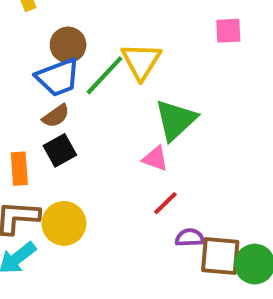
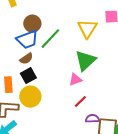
yellow triangle: (141, 61) -> (87, 29), moved
pink triangle: (155, 159) -> (75, 80), turned -40
yellow circle: (64, 223) -> (30, 97), moved

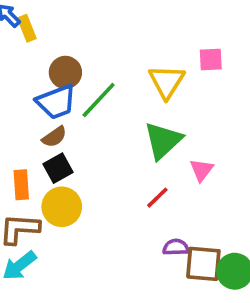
pink triangle: (75, 80) -> (202, 170), moved, turned -32
red line: (80, 102) -> (157, 198), moved

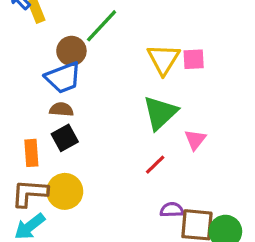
pink square: (211, 60) -> (194, 59), moved
green line: (99, 100) -> (102, 26), moved
brown semicircle: (54, 137) -> (61, 109), turned -140
yellow circle: (62, 207) -> (65, 191), moved

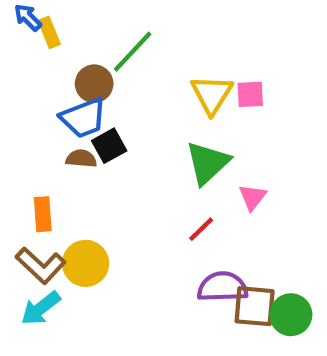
black square: (65, 138) -> (109, 146), moved
brown L-shape: (30, 193) -> (41, 265), turned -141
purple semicircle: (172, 210) -> (222, 287), size x1.6

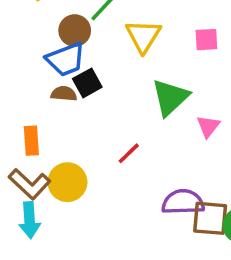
yellow triangle: (212, 94) -> (143, 36), moved
red line: (201, 229) -> (129, 153), moved
cyan arrow: (41, 308) -> (30, 220), turned -56

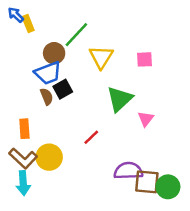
brown semicircle: (64, 94) -> (47, 97), turned 63

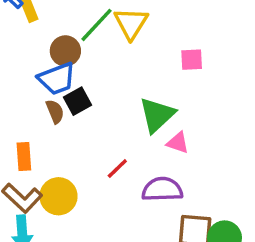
yellow triangle: (101, 57) -> (131, 23), moved
pink triangle: (146, 119) -> (178, 143), moved, turned -49
purple semicircle: (128, 171) -> (162, 189), moved

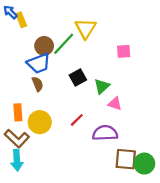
green line: (97, 25) -> (64, 44), moved
black square: (77, 101) -> (78, 77), moved
green triangle: (157, 115) -> (102, 86), size x0.7
yellow circle: (58, 196) -> (40, 122), moved

